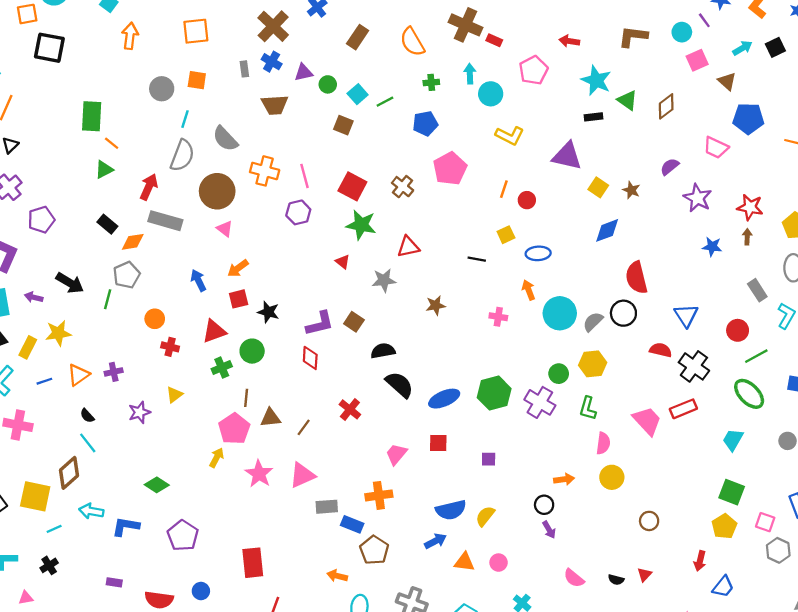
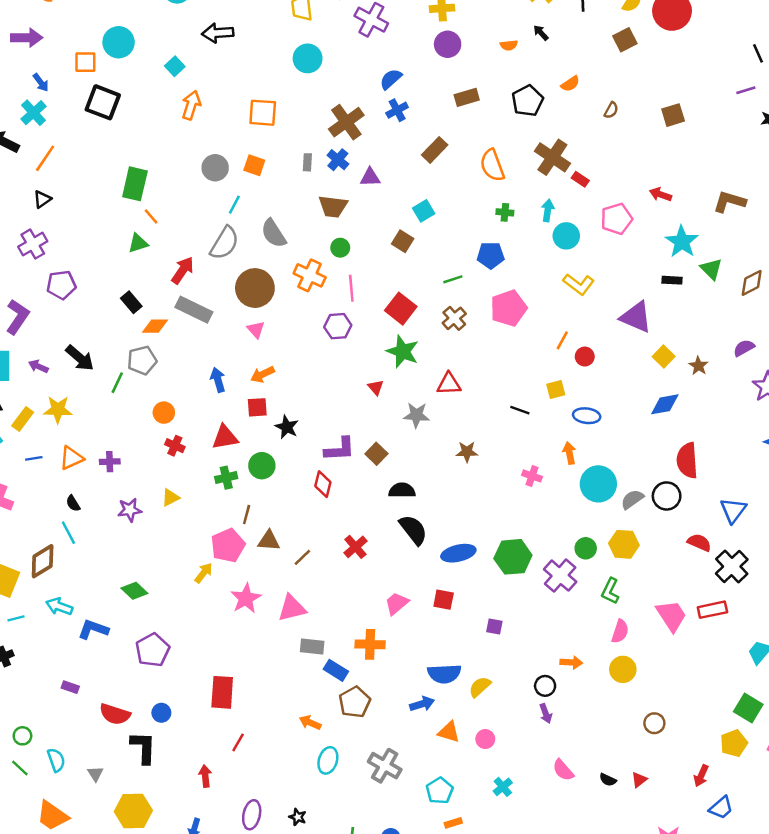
green circle: (328, 84) -> (340, 248), moved
green line: (385, 102) -> (453, 279), moved

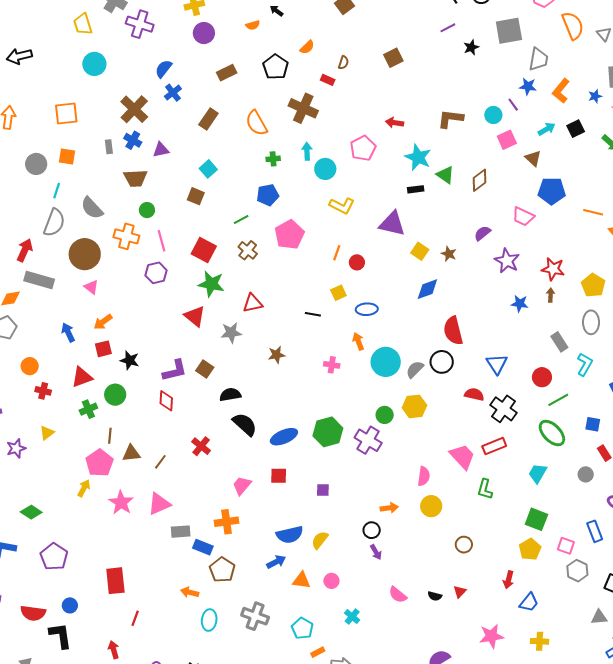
red rectangle: (580, 179) -> (328, 80), moved
red triangle: (376, 387) -> (195, 316), size x1.6
green L-shape: (610, 591) -> (485, 489), moved

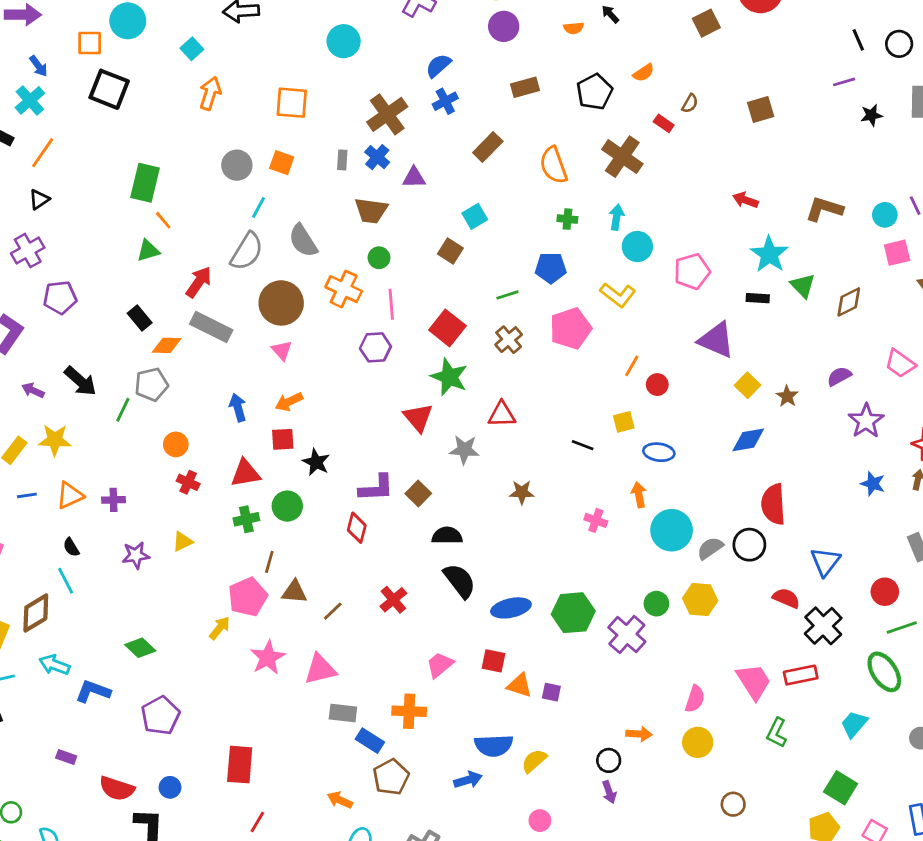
pink pentagon: (363, 148) -> (692, 271), moved
yellow L-shape: (342, 206) -> (618, 295), moved
orange triangle: (301, 580) -> (520, 685), moved

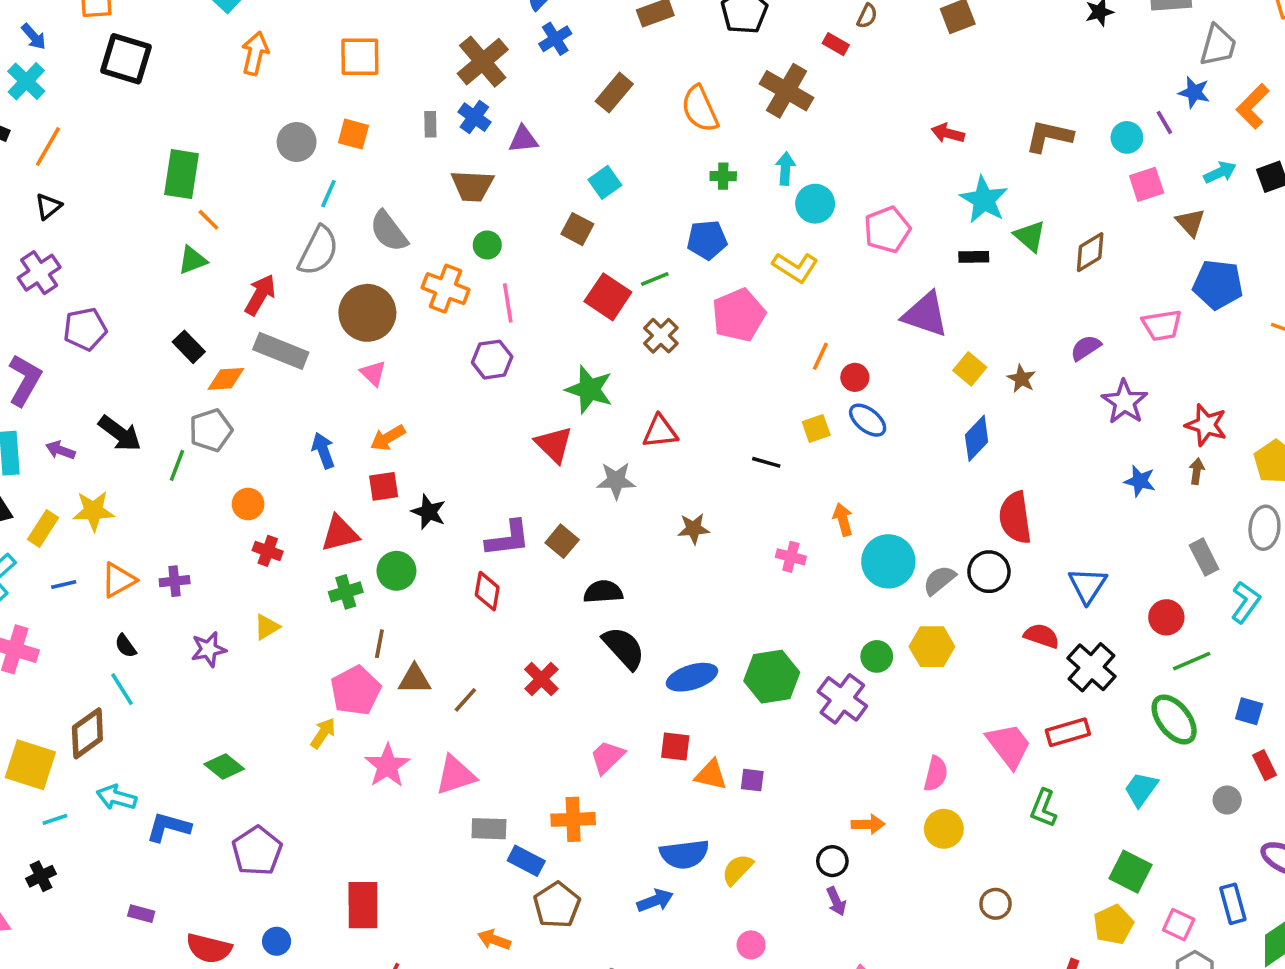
red square: (447, 328) -> (608, 297), moved
pink trapezoid: (900, 364) -> (1162, 325), turned -40
blue diamond: (748, 440) -> (977, 438), turned -32
blue ellipse: (659, 452) -> (868, 420), moved, turned 36

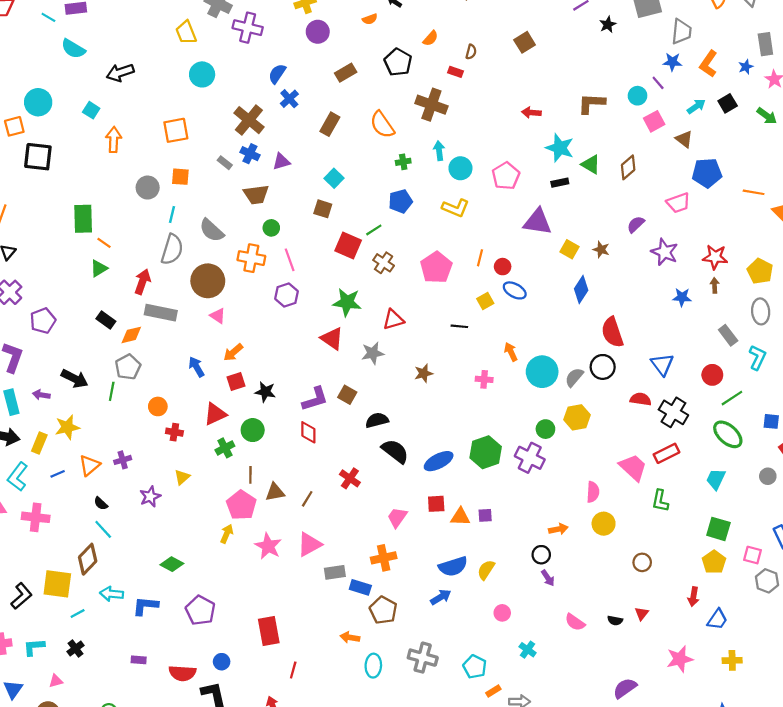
gray rectangle: (430, 124) -> (225, 163), turned -40
pink pentagon: (739, 315) -> (436, 268), moved

